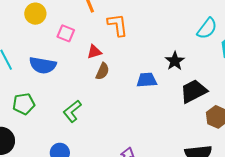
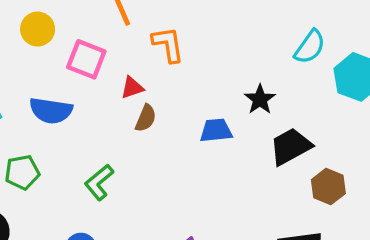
pink square: (66, 33) -> (86, 59), size x1.4

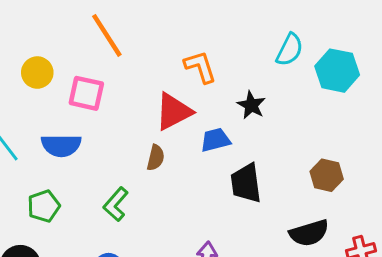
orange L-shape: (168, 44) -> (200, 67), moved
red triangle: (132, 88) -> (174, 112), moved, size x1.8
brown semicircle: (146, 118) -> (156, 158), moved
black trapezoid: (291, 147) -> (246, 183), moved, turned -60

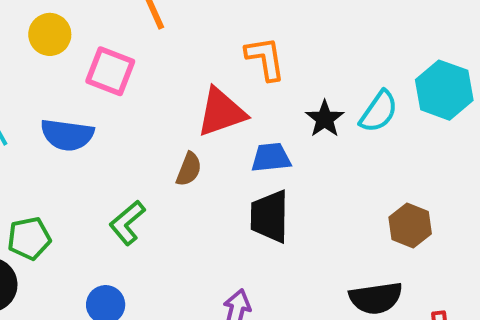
cyan semicircle: (290, 50) -> (379, 112), moved
black trapezoid: (246, 183) -> (270, 216), moved
green pentagon: (44, 206) -> (29, 238), moved

